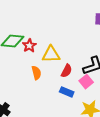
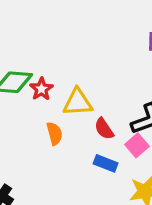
red semicircle: (66, 71) -> (104, 129), turned 120

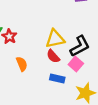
yellow triangle: (78, 102) -> (55, 39), moved

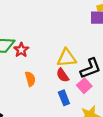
blue rectangle: (57, 78) -> (64, 98), turned 48

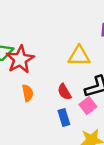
red star: (21, 50) -> (20, 59), size x1.6
yellow triangle: (67, 58) -> (79, 56), moved

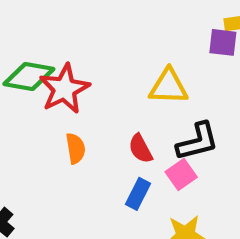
blue rectangle: (64, 117) -> (138, 194), turned 42

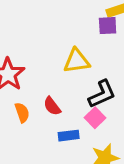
red semicircle: (140, 149) -> (52, 106), moved
blue rectangle: (138, 194) -> (69, 136), turned 66

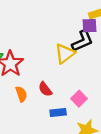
yellow triangle: (77, 61) -> (65, 54), turned -30
black L-shape: (102, 94) -> (82, 41), moved

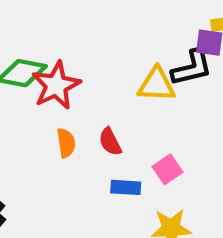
yellow triangle: (65, 54) -> (156, 84), turned 30

